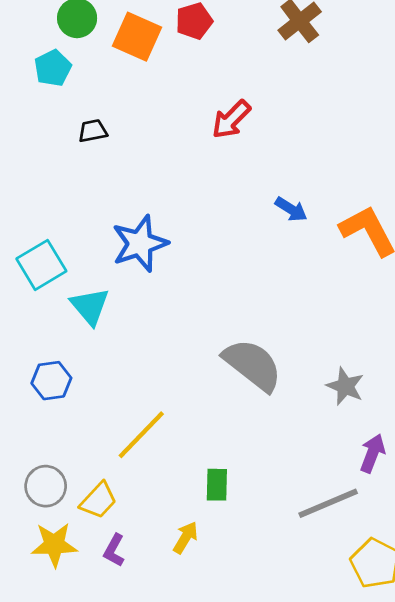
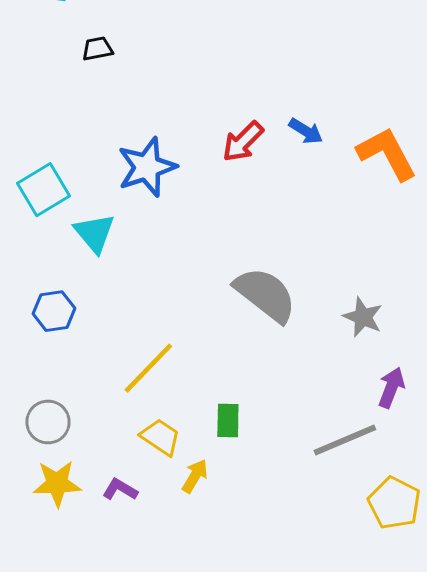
red arrow: (231, 119) -> (243, 142), moved
yellow trapezoid: (98, 500) -> (160, 437), moved, turned -99
purple L-shape: (114, 550) -> (120, 489), turned 92

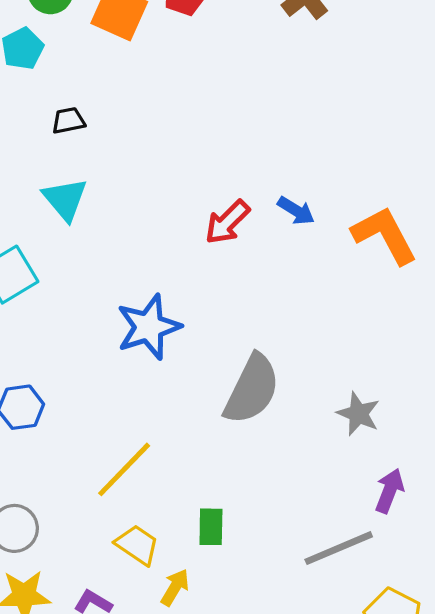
blue star: (147, 167) -> (149, 327), moved
cyan triangle: (94, 233) -> (65, 199), moved
gray semicircle: (265, 295) -> (252, 389), turned 78

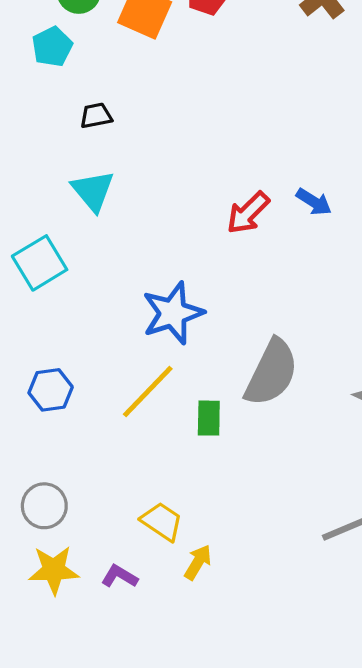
yellow line: (124, 469) -> (148, 391), moved
green rectangle: (211, 527) -> (209, 418), moved

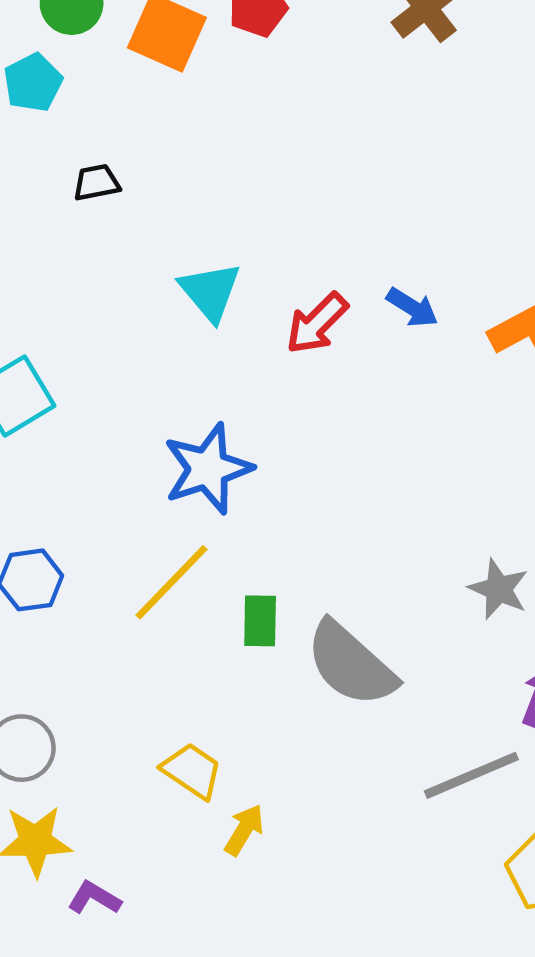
cyan triangle: (93, 191) -> (210, 292), moved
gray semicircle: (272, 373) -> (351, 664), moved, turned 106
purple L-shape: (120, 576) -> (94, 898), moved

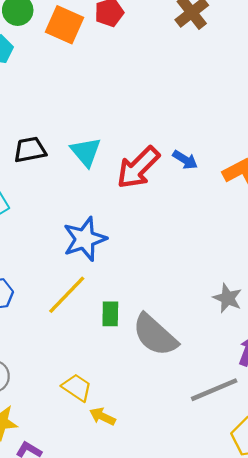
black trapezoid: (97, 183) -> (30, 150), moved, size x1.4
red arrow: (317, 323) -> (138, 168), size x1.4
yellow arrow: (244, 830) -> (102, 416), turned -95

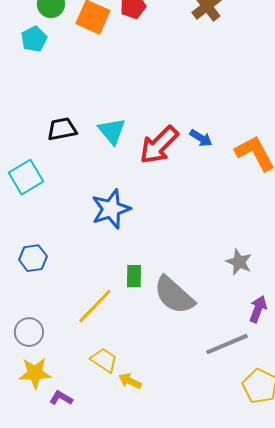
yellow line: (67, 295) -> (95, 306), moved
yellow trapezoid: (77, 387) -> (104, 360), moved
yellow arrow: (102, 416) -> (130, 381), moved

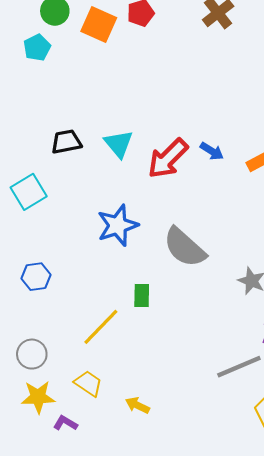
gray semicircle: (174, 295) -> (185, 247), moved
yellow trapezoid: (104, 360) -> (88, 383), moved

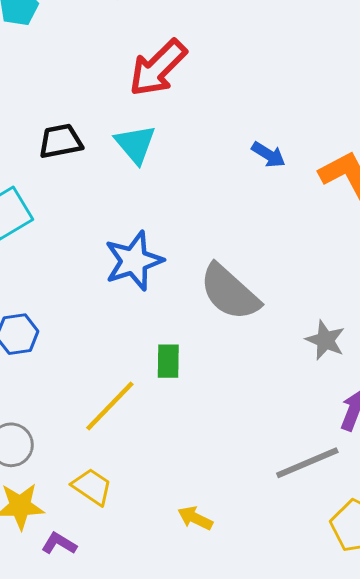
red arrow: (168, 158) -> (158, 68), moved
yellow arrow: (137, 405) -> (195, 518), moved

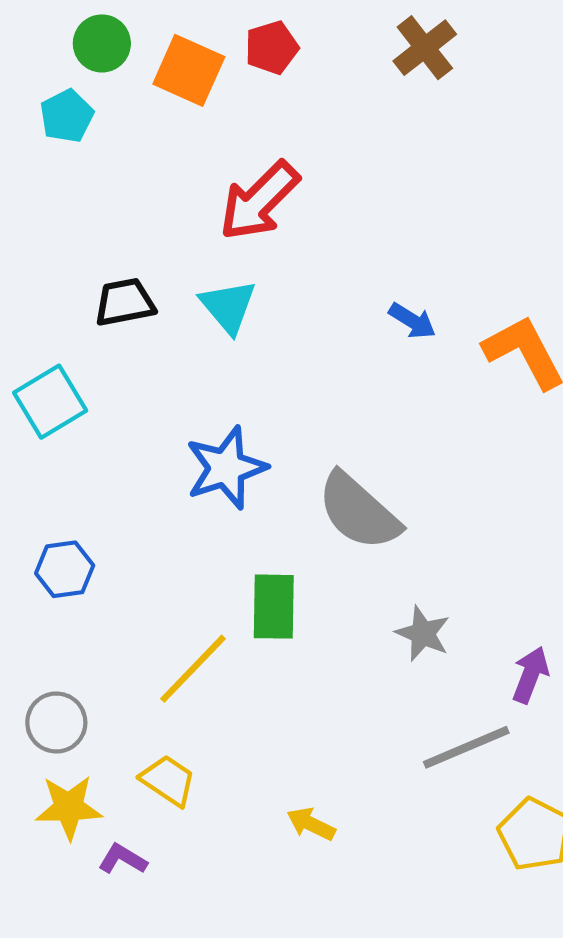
gray star: (325, 340) -> (423, 633), moved
green rectangle: (168, 361) -> (274, 607), size x1.4

